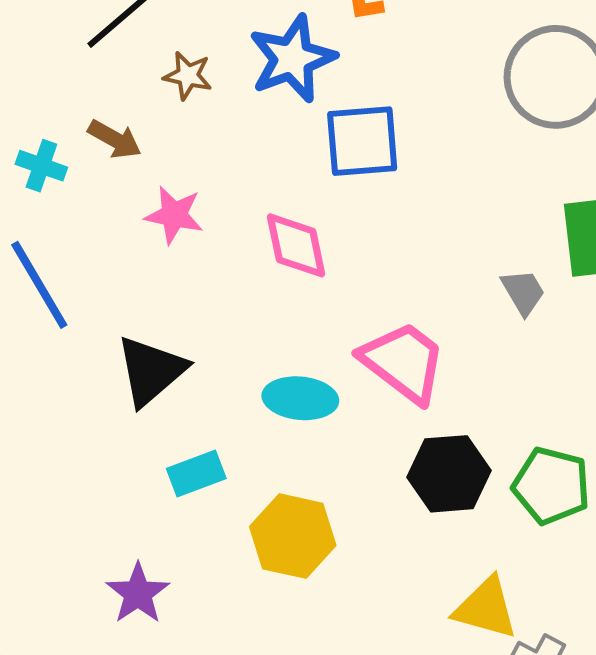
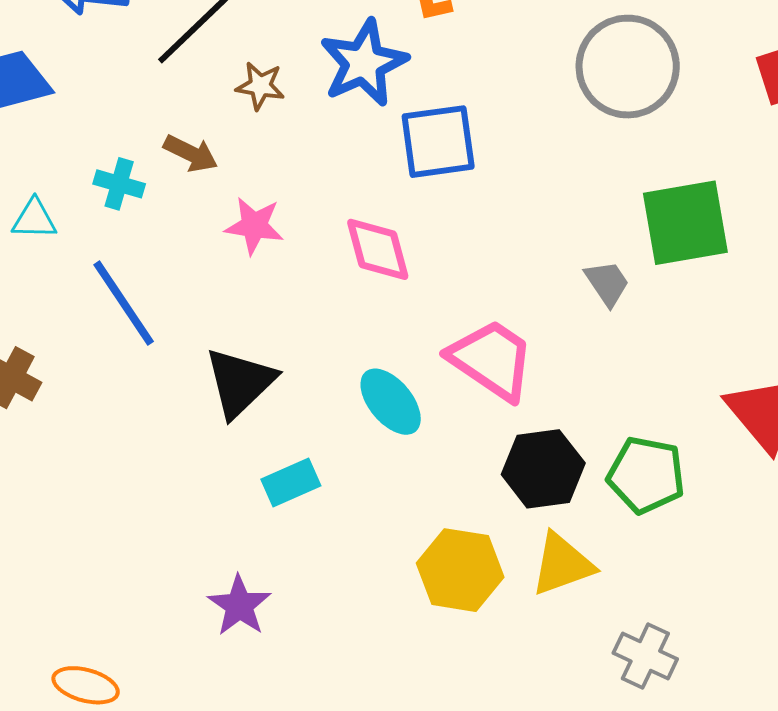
cyan ellipse: (300, 398) -> (391, 402), turned 48
yellow hexagon: (293, 536) -> (460, 570), moved
yellow triangle: (486, 608) -> (562, 564), moved, turned -32

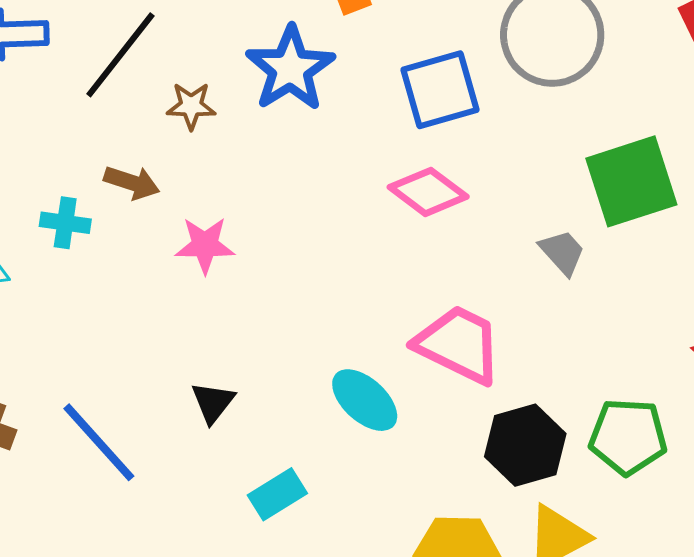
blue square: (438, 142) -> (440, 90), moved
pink diamond: (378, 249) -> (428, 192), moved, turned -30
blue line: (124, 303) -> (99, 442), moved
black triangle: (240, 382) -> (213, 402), size x0.6

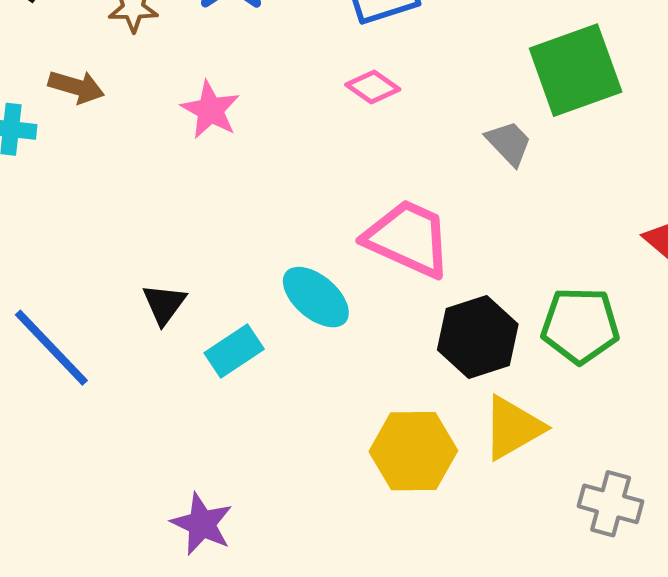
pink diamond: (428, 192) -> (373, 87), size x0.7
pink star: (205, 245) -> (210, 110), moved, turned 30
cyan rectangle: (277, 494) -> (234, 351), moved

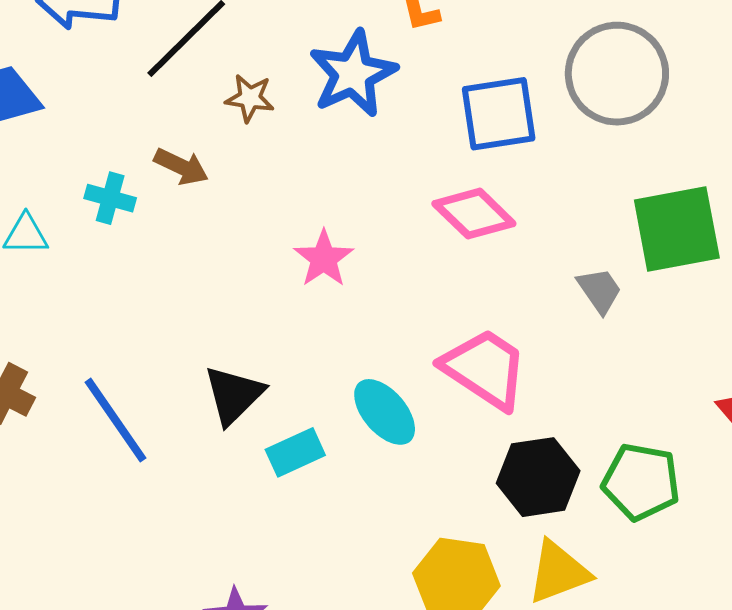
pink diamond: (373, 87) -> (474, 214), size x1.5
pink star: (210, 110) -> (324, 259), moved
black triangle: (164, 304) -> (234, 395), size x1.4

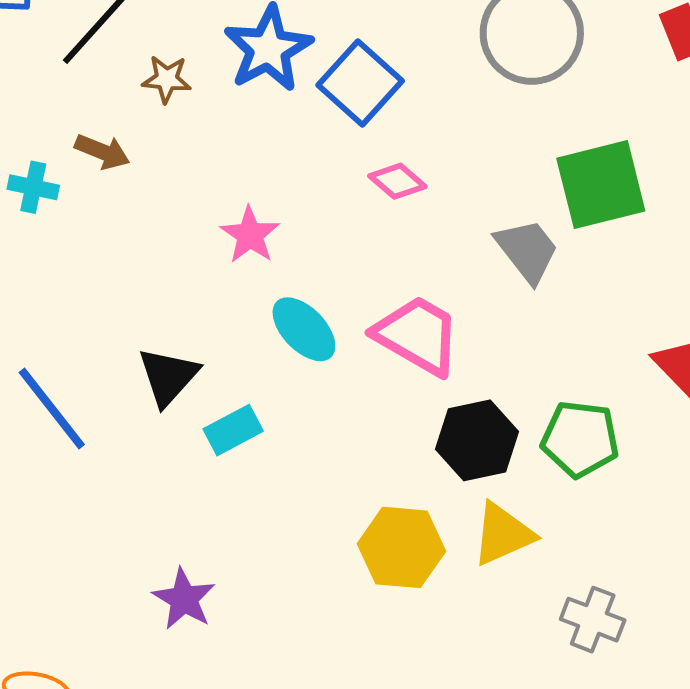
blue square: (499, 114) -> (360, 83), moved, turned -36
pink diamond: (474, 214) -> (397, 181), size x0.7
gray trapezoid: (599, 290) -> (527, 250), size x1.4
cyan ellipse: (385, 412) -> (304, 329), moved

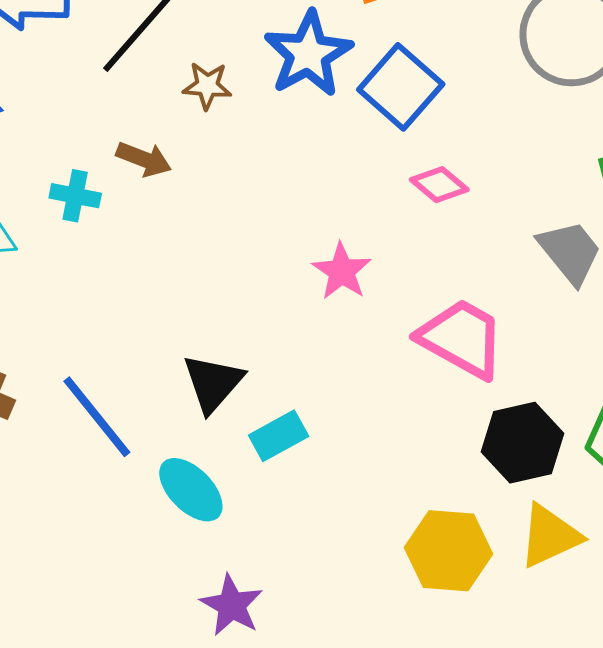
pink star: (250, 235) -> (342, 271), moved
cyan ellipse: (304, 329) -> (191, 490), moved

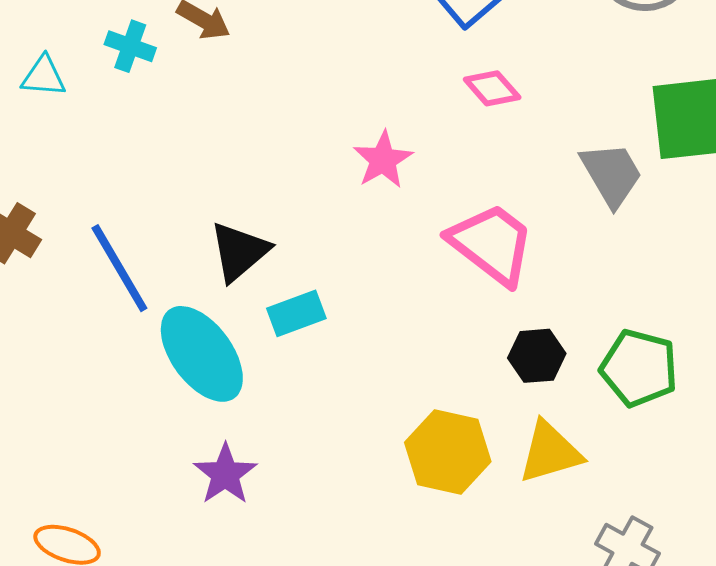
black hexagon: (523, 443) -> (537, 356), size x0.7
cyan ellipse: (191, 490) -> (202, 354), size x1.4

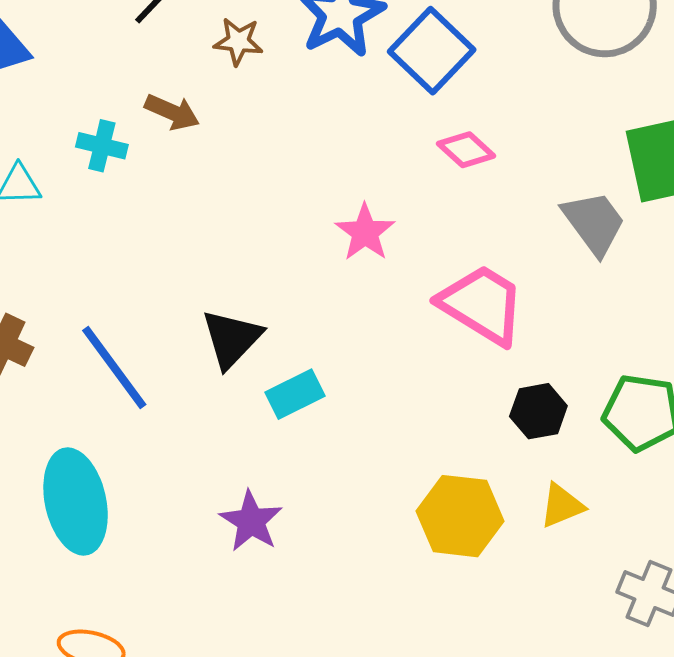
cyan ellipse: (202, 354) -> (76, 501), moved, turned 30
yellow triangle: (550, 452) -> (562, 506), size x0.7
purple star: (225, 474) -> (251, 521), moved

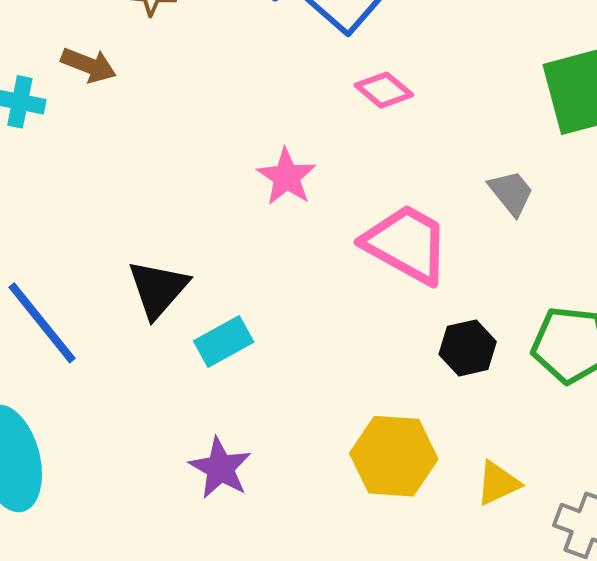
gray trapezoid: (594, 223) -> (511, 193), moved, size x0.7
yellow triangle: (562, 506) -> (498, 483), moved
purple star: (251, 521) -> (220, 468), moved

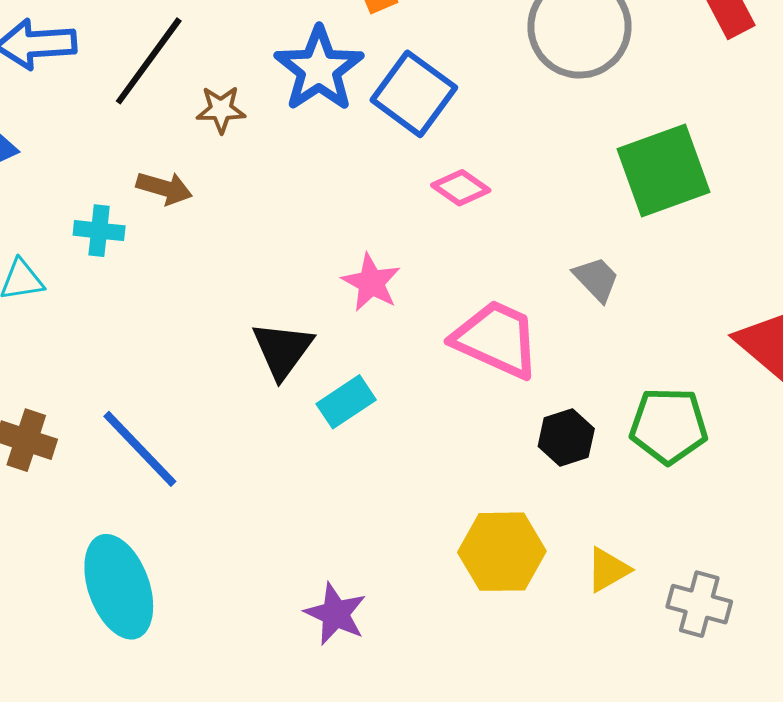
black triangle: (158, 289) -> (282, 350), moved
cyan rectangle: (224, 342) -> (346, 402), moved
purple star: (220, 468) -> (335, 614), moved

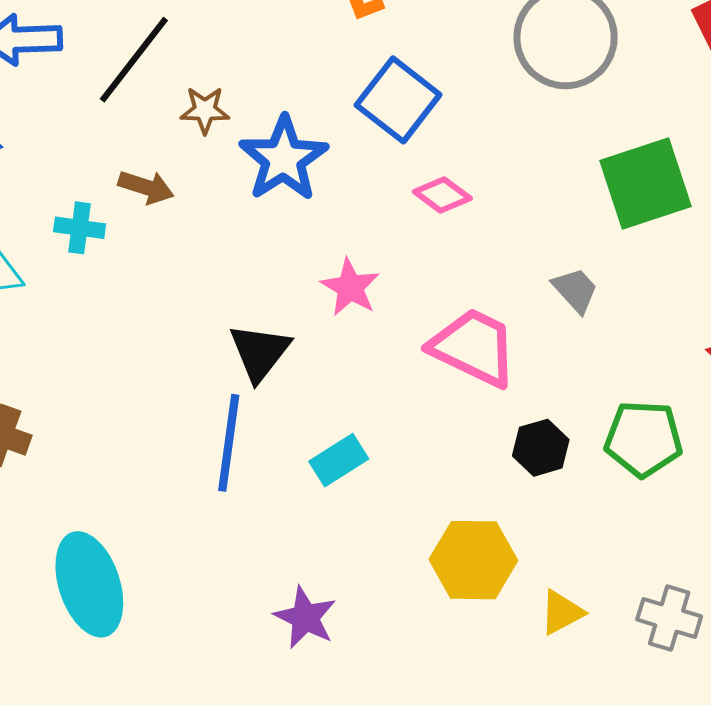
blue star: (319, 69) -> (284, 159), moved
cyan rectangle: (346, 402) -> (339, 460), moved
blue line: (140, 449) -> (229, 443), moved, turned 50
yellow triangle: (608, 570) -> (562, 612), moved

